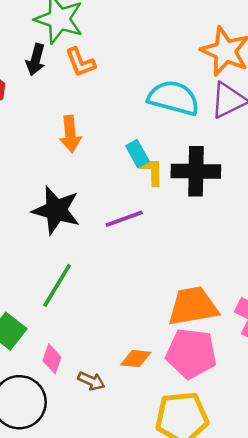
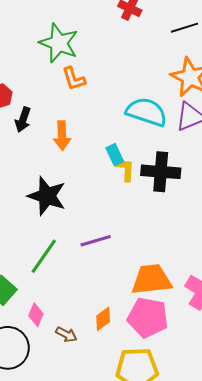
black arrow: (36, 60) -> (23, 120), moved
purple line: (124, 219) -> (96, 241), moved
orange diamond: (136, 359) -> (103, 319), turned -45

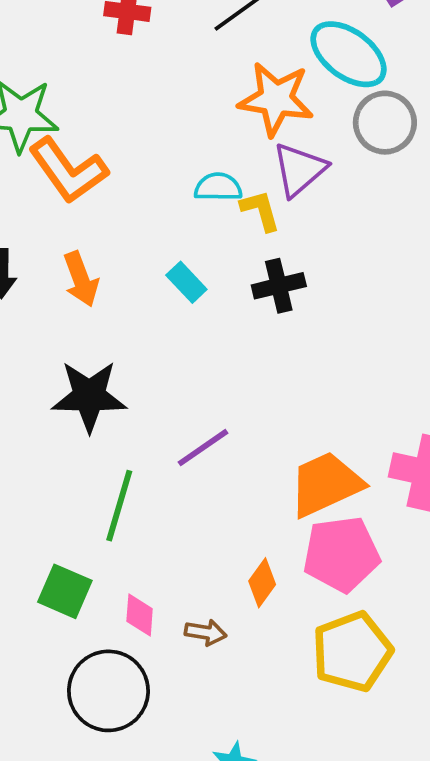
orange L-shape: (74, 79) -> (68, 170), size x1.6
cyan semicircle: (146, 112) -> (218, 187), size x0.6
yellow L-shape: (126, 169) -> (260, 211), moved
black cross: (161, 172) -> (279, 286), size x0.7

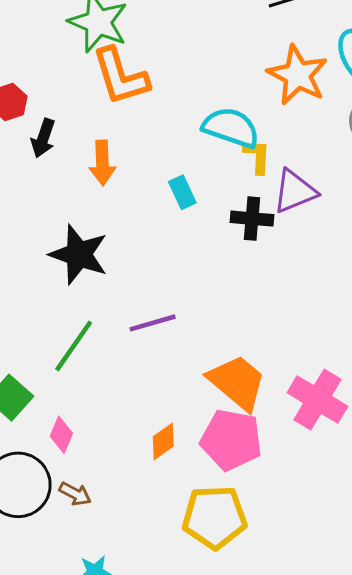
purple triangle: (299, 170) -> (295, 191), moved
cyan semicircle: (218, 187) -> (231, 128), size x1.5
orange trapezoid: (326, 484) -> (237, 382), turned 46
brown arrow: (206, 632) -> (75, 494), moved

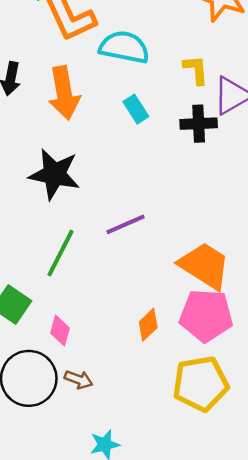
cyan semicircle: (231, 128) -> (124, 47), moved
orange arrow: (102, 163) -> (64, 93), size x1.4

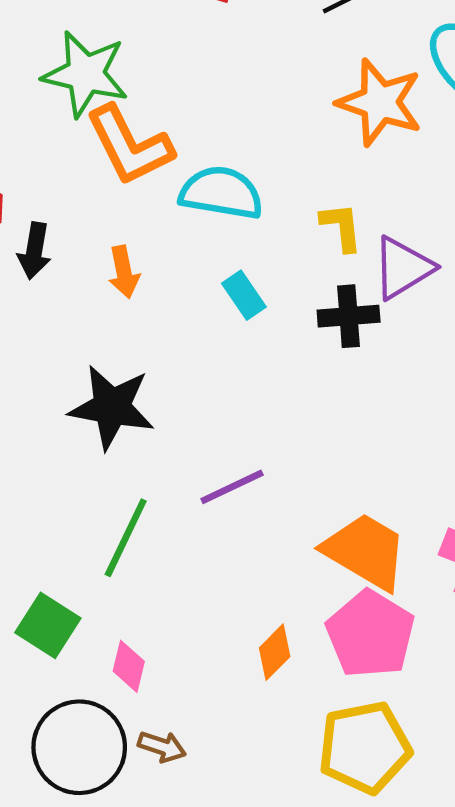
orange arrow: (64, 93) -> (124, 272), size x0.6
pink pentagon: (206, 315) -> (370, 634), turned 30

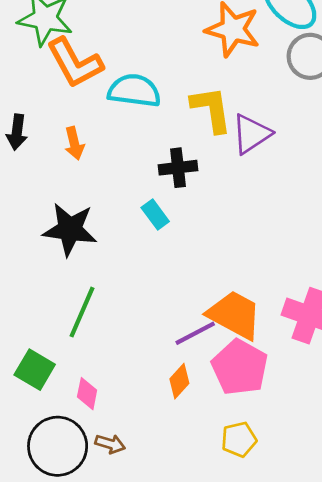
yellow L-shape: (341, 227) -> (211, 109), size x1.5
cyan rectangle: (244, 295) -> (155, 214), moved
black cross: (349, 316) -> (178, 168), moved
purple line: (232, 487) -> (195, 333), moved
yellow pentagon: (365, 747) -> (239, 439), size x0.6

